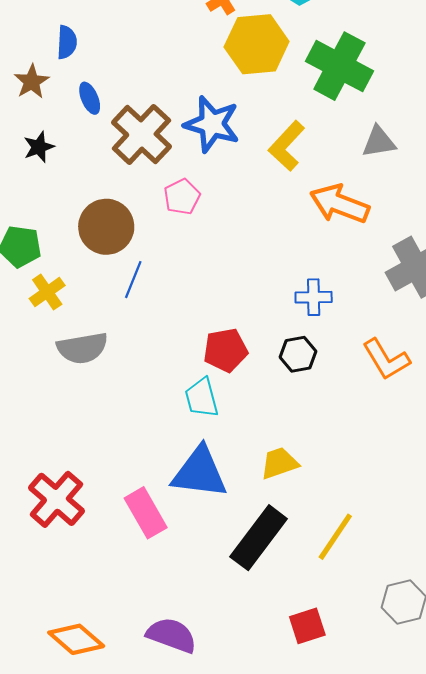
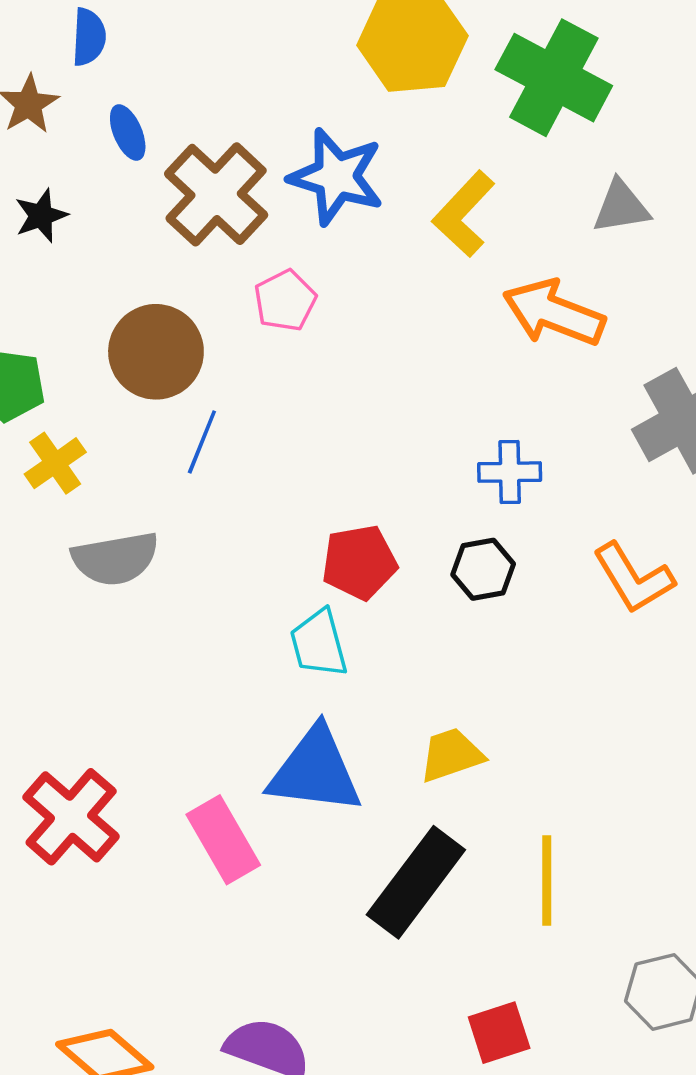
yellow line: (335, 537) -> (547, 880), turned -34

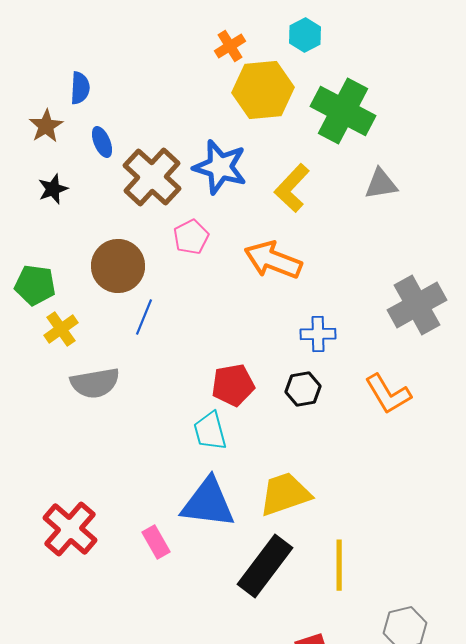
orange arrow: (554, 313) -> (273, 260), moved
yellow trapezoid: (451, 755) -> (285, 494), size x1.4
pink rectangle: (223, 840) -> (156, 542), size x0.7

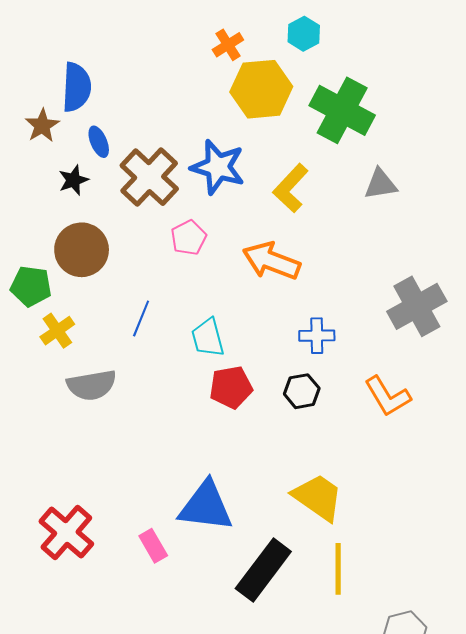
blue semicircle: (80, 88) -> (76, 87), size x1.5
black star: (53, 189) -> (73, 180), moved
brown circle: (118, 266) -> (82, 250), moved
cyan trapezoid: (210, 431) -> (208, 338), moved
yellow trapezoid: (285, 494) -> (318, 497), moved, turned 54

